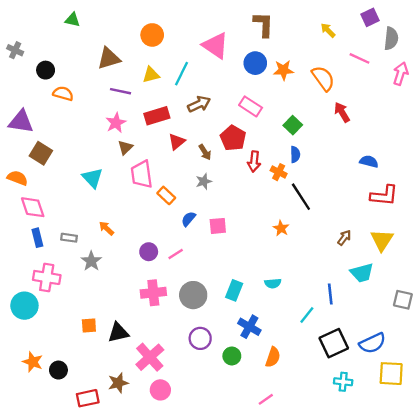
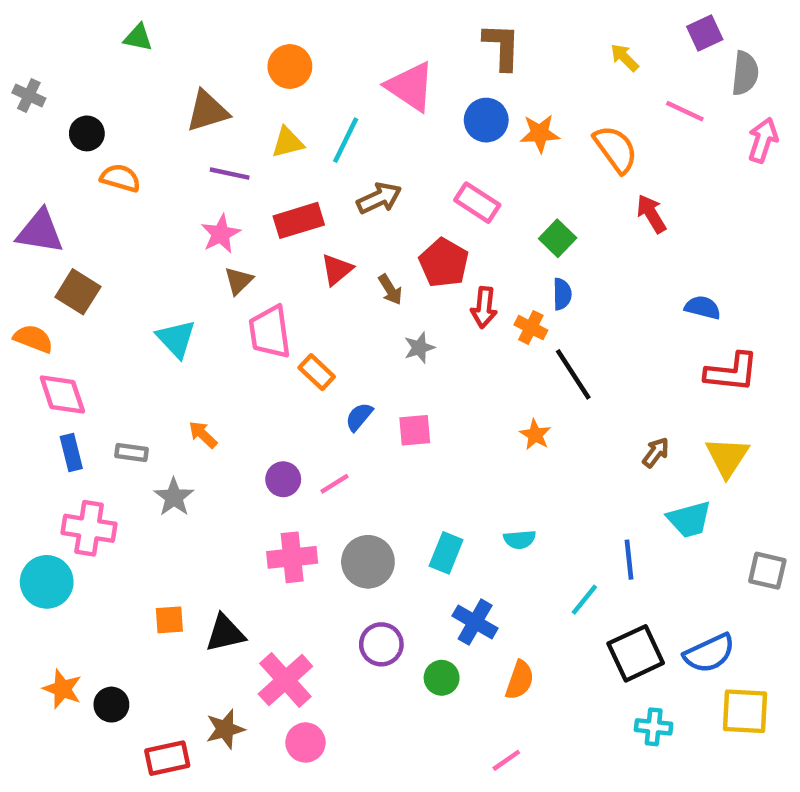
gray star: (204, 181) -> (419, 348), moved

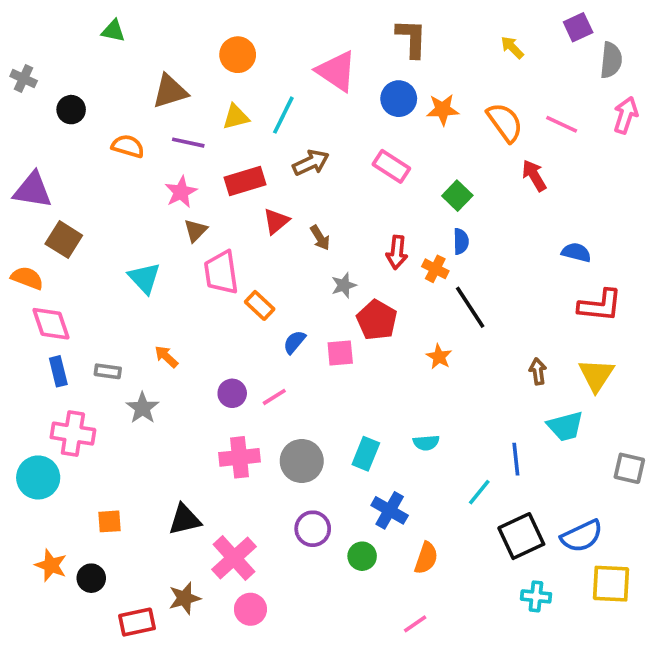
pink line: (685, 111) -> (562, 124), moved
orange semicircle: (120, 178) -> (128, 146), moved
red pentagon: (444, 263) -> (377, 320), moved
brown arrow: (656, 452) -> (538, 371), turned -45
orange square: (169, 620) -> (110, 521), moved

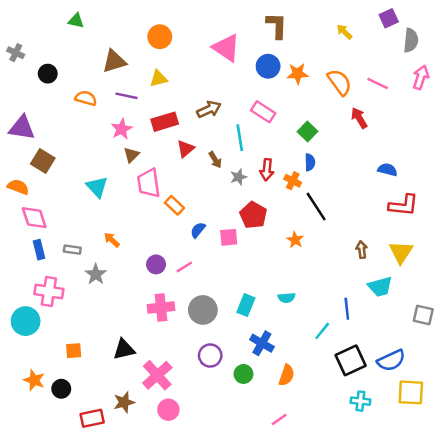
cyan line: (283, 115) -> (240, 138), moved, turned -35
gray star: (344, 285) -> (239, 177), moved

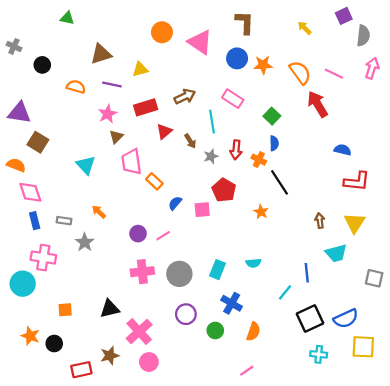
orange circle: (160, 37) -> (162, 32), moved
red arrow: (359, 118) -> (318, 104), size x1.4

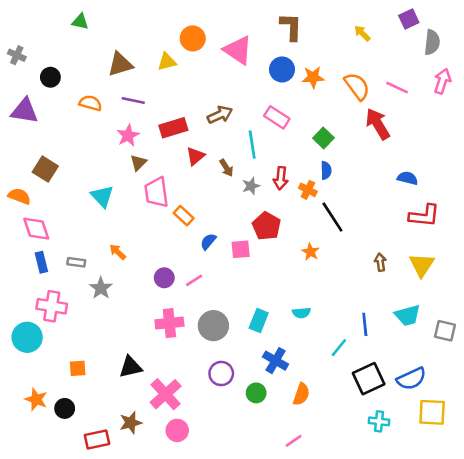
yellow triangle: (140, 69) -> (167, 62), moved
purple triangle: (19, 113) -> (25, 111), moved
cyan trapezoid: (336, 253) -> (407, 315), moved

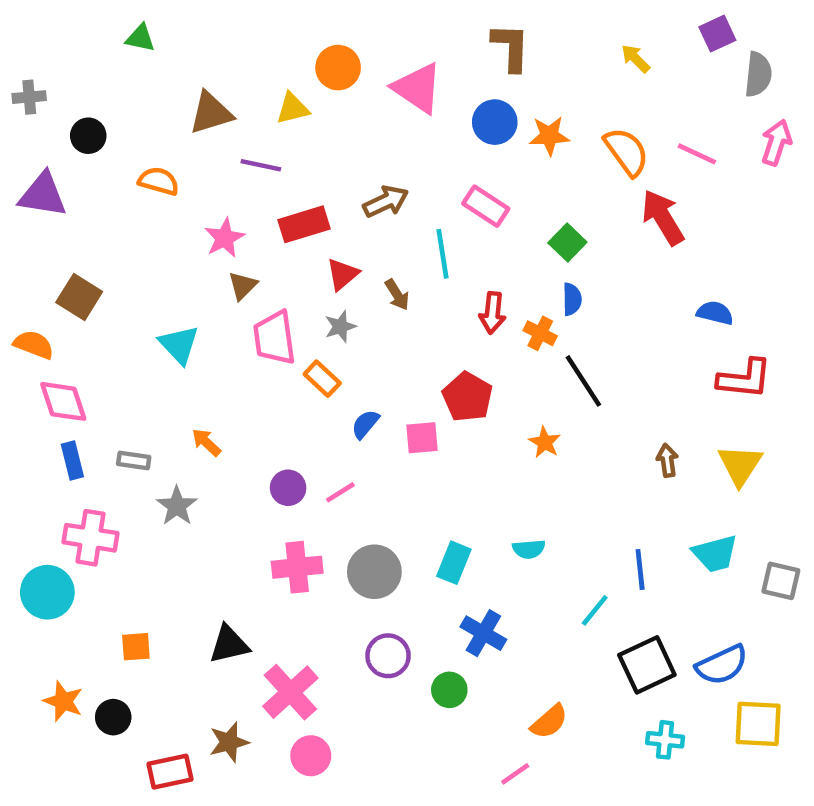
gray cross: (17, 55) -> (29, 97), turned -30
purple line: (133, 101) -> (261, 165), moved
gray star: (251, 186) -> (340, 326), moved
orange semicircle: (301, 394) -> (549, 722), moved, turned 30

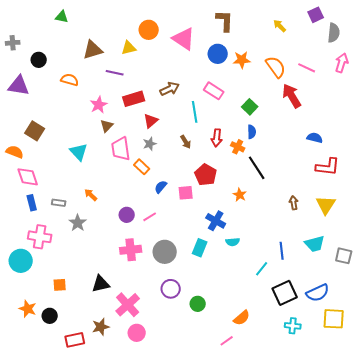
brown arrow: (397, 295) -> (186, 142), moved
blue cross: (483, 633) -> (216, 221), moved

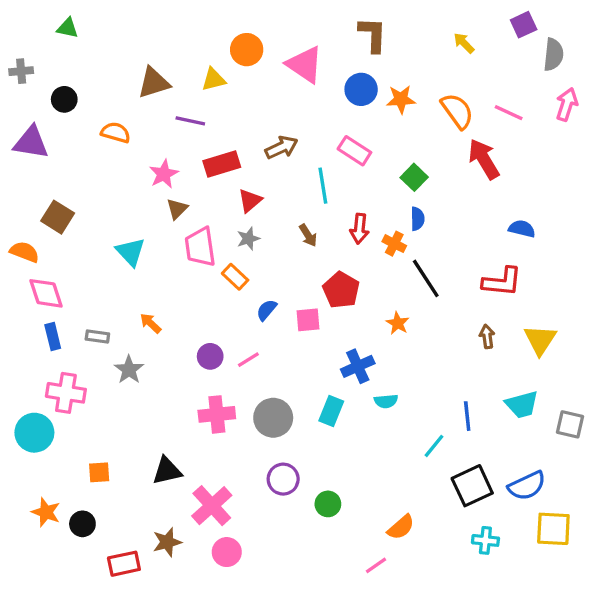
green triangle: (62, 17) -> (68, 28), moved
red L-shape: (328, 167) -> (502, 282), moved
blue cross: (216, 221) -> (358, 366), turned 36

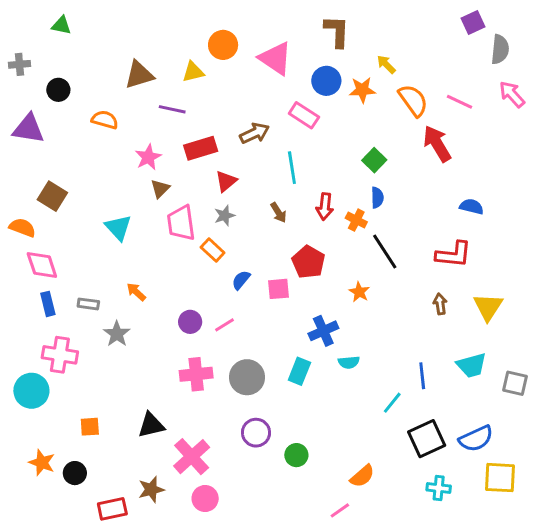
yellow arrow: (464, 43) -> (386, 64), moved
pink arrow: (567, 104) -> (512, 94), turned -60
pink rectangle: (354, 151) -> (304, 115), moved

